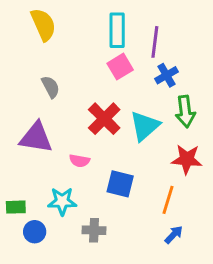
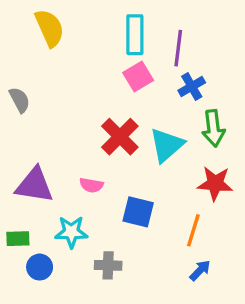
gray semicircle: (51, 87) -> (20, 100), moved
purple triangle: (36, 138) -> (35, 185), moved

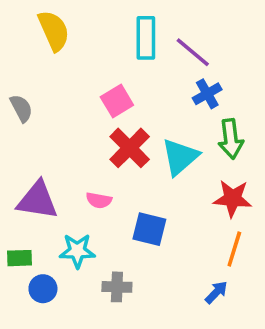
purple line: (178, 48) -> (193, 52), turned -57
pink square: (138, 76) -> (117, 101), moved
orange line: (193, 230) -> (234, 249), moved

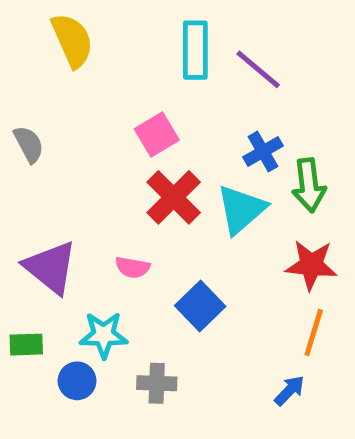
blue cross: (207, 94) -> (263, 151), moved
purple triangle: (38, 200) -> (50, 267), turned 30
blue square: (149, 229) -> (200, 306), turned 32
blue circle: (43, 289) -> (77, 381), moved

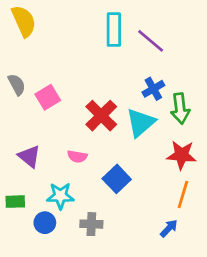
yellow semicircle: (72, 40) -> (24, 21), moved
pink square: (157, 135) -> (48, 97), moved
purple triangle: (50, 267) -> (29, 156), size x0.7

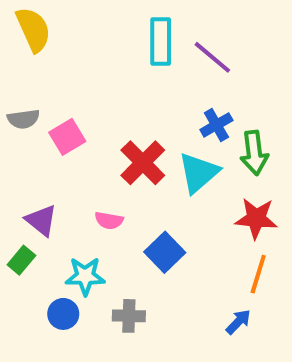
gray semicircle: (17, 85) -> (23, 119), turned 110
green rectangle: (15, 202) -> (21, 260), moved, turned -48

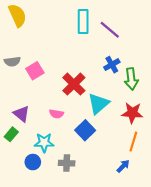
cyan triangle: (198, 173) -> (98, 104), moved

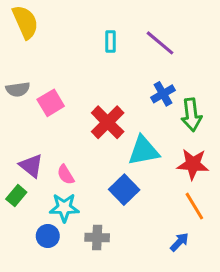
cyan rectangle: (83, 22) -> (111, 41), moved, size x0.6
cyan triangle: (98, 104) -> (144, 151), turned 30
pink semicircle: (56, 114) -> (66, 175), moved, turned 48
orange line: (133, 142) -> (194, 206), turned -48

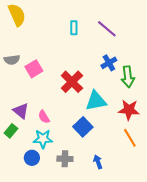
blue arrow: (179, 242) -> (98, 162), moved, turned -64

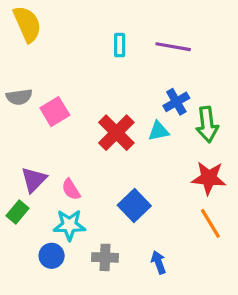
purple line: (107, 29) -> (173, 47), turned -30
cyan triangle: (96, 101) -> (159, 131), moved, size x0.6
purple triangle: (21, 111) -> (34, 180), turned 36

